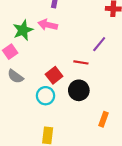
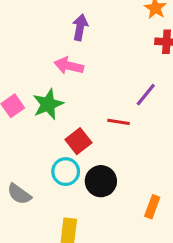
green star: (23, 30) -> (48, 104), moved
gray semicircle: (15, 76) -> (19, 194), moved
black circle: (79, 90) -> (101, 181), moved

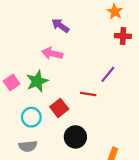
purple arrow: (80, 27) -> (60, 26), turned -66
cyan circle: (66, 172) -> (31, 117), moved
gray semicircle: (19, 194) -> (28, 146), moved, turned -42

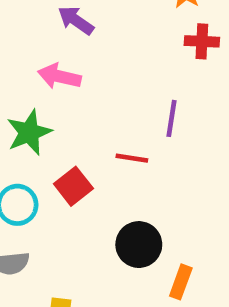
purple line: (108, 74) -> (172, 118), turned -30
black circle: (75, 137) -> (139, 245), moved

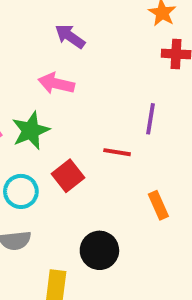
black circle: (139, 245) -> (99, 250), moved
orange rectangle: (181, 282) -> (158, 205), moved, turned -44

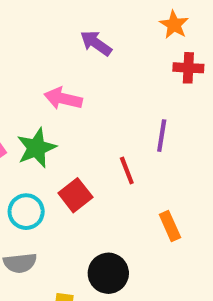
purple arrow: (70, 36) -> (96, 43), moved
red line: (117, 152) -> (127, 171), turned 60

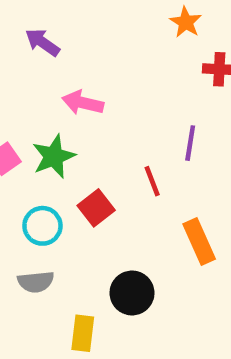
orange star: (174, 25) -> (186, 22), moved
purple arrow: (96, 43) -> (42, 42), moved
orange rectangle: (170, 226) -> (199, 242), size x1.4

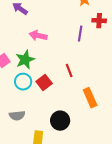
purple line: (190, 143) -> (80, 34), moved
cyan circle: (42, 226) -> (23, 82), moved

